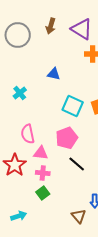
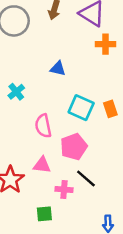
pink semicircle: (28, 134) -> (43, 126), moved
pink cross: (43, 173) -> (64, 189), moved
green square: (43, 193) -> (44, 214), turned 32

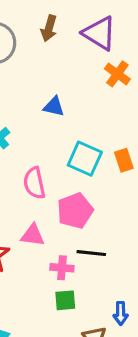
orange cross: (105, 44) -> (117, 74), turned 36
black line: (86, 178) -> (91, 253), turned -35
green square: (44, 214) -> (65, 300), moved

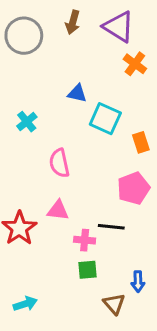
cyan square: (85, 159) -> (105, 119), moved
pink pentagon: (75, 211) -> (133, 188), moved

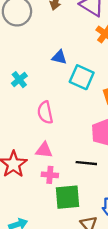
pink cross: (85, 240) -> (50, 175), moved
green square: (88, 270) -> (68, 197), size x1.6

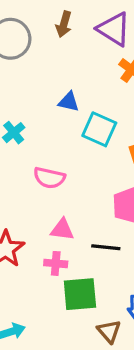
pink semicircle: (45, 112) -> (49, 178), turned -65
pink triangle: (44, 150) -> (62, 230), moved

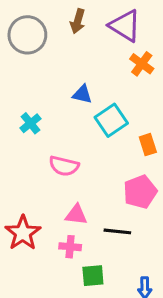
cyan square: (99, 129) -> (111, 120), turned 32
green square: (80, 294) -> (93, 276), size x0.7

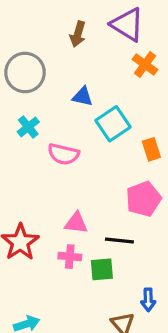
brown arrow: (78, 21) -> (78, 34), moved
gray circle: (27, 35) -> (25, 73), moved
pink semicircle: (64, 166) -> (63, 154), moved
green square: (93, 276) -> (102, 269), moved

